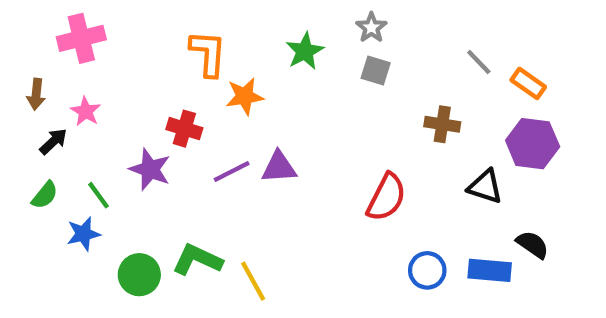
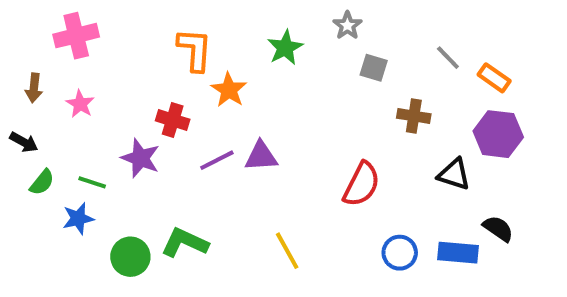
gray square: (376, 71) -> (374, 68), moved
orange star: (245, 96) -> (229, 90), turned -30
black arrow: (53, 141) -> (24, 142), moved, turned 72
green line: (98, 195) -> (92, 182), turned -36
yellow line: (253, 281) -> (287, 251), moved

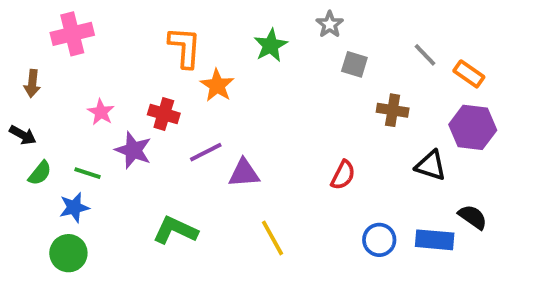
pink star: (80, 104) -> (101, 112), moved
purple triangle: (261, 156) -> (244, 173), moved
red semicircle: (362, 184) -> (343, 175), size x0.7
green circle: (130, 257) -> (68, 253), moved

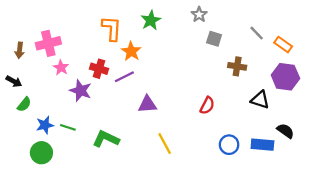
pink cross: (72, 34) -> (48, 43), moved
green star: (271, 45) -> (151, 20), moved
purple line: (206, 152) -> (124, 77), moved
green line: (88, 173) -> (68, 127), moved

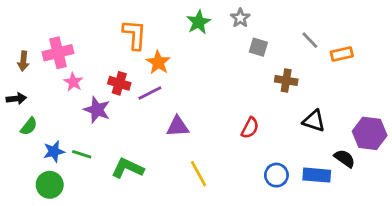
green star: (151, 20) -> (199, 22), moved
orange rectangle: (283, 45) -> (342, 54), turned -48
purple hexagon: (285, 77) -> (370, 133), moved
black arrow: (14, 81) -> (16, 99), turned -35

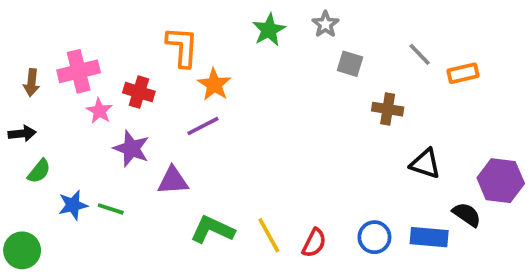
red cross: (119, 83) -> (139, 92), moved
purple triangle: (178, 126) -> (173, 181), moved
red semicircle: (250, 128) -> (314, 243), moved
green L-shape: (128, 168) -> (212, 230), moved
green circle: (50, 185) -> (22, 250), moved

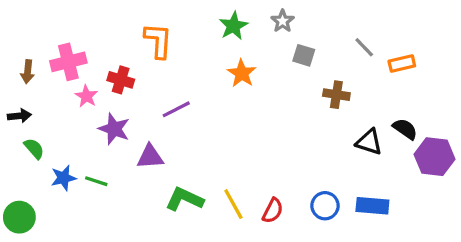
orange star: (214, 85) -> (242, 73), moved
green semicircle: (39, 171) -> (34, 149), turned -80
black semicircle: (467, 215) -> (405, 129), moved

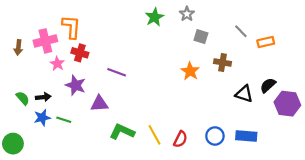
orange L-shape: (158, 41) -> (71, 27), moved
orange star: (242, 73) -> (190, 71), moved
purple line: (176, 109) -> (117, 72), turned 48
black arrow: (19, 116) -> (43, 97), moved
black semicircle: (405, 129) -> (268, 85), turned -77

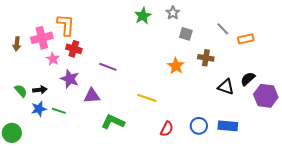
yellow line: (154, 135) -> (147, 98), moved, turned -42

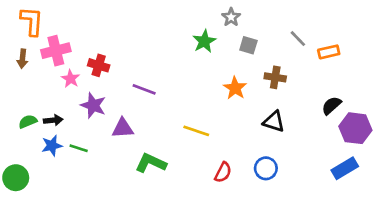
green star: (143, 16) -> (204, 41), moved
orange L-shape: (66, 25) -> (32, 21), moved
black triangle: (226, 87) -> (274, 122), moved
green semicircle: (21, 91) -> (28, 122), turned -72
blue rectangle: (228, 126) -> (345, 168), moved, turned -36

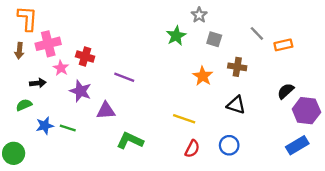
black arrow: (53, 120) -> (38, 83), moved
yellow line: (196, 131) -> (184, 119), moved

